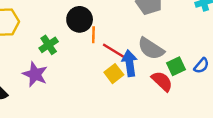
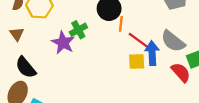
purple star: (35, 74) -> (63, 43), moved
yellow square: (114, 74) -> (137, 62), turned 30

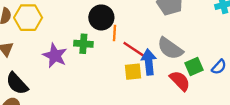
green cross: (78, 30) -> (83, 44), moved, turned 36

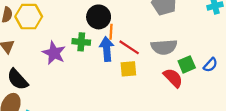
gray semicircle: (170, 48) -> (164, 47), turned -40
blue arrow: (149, 62) -> (107, 49), moved

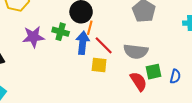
purple star: (54, 53) -> (33, 37), turned 30
blue semicircle: (210, 65) -> (175, 76), turned -40

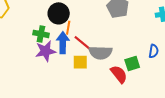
purple star: (33, 37) -> (46, 51), moved
gray semicircle: (136, 51) -> (100, 53), moved
blue semicircle: (175, 76) -> (154, 51), moved

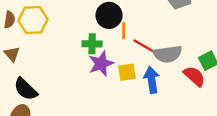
blue arrow: (63, 43) -> (152, 80), moved
yellow square: (80, 62) -> (127, 72), moved

